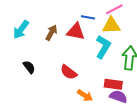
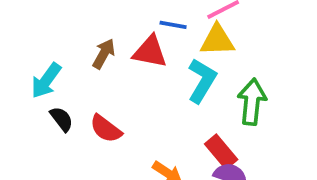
cyan arrow: (21, 30) -> (46, 81), moved
red semicircle: (69, 72) -> (106, 129), moved
red rectangle: (113, 84) -> (221, 152), turned 42

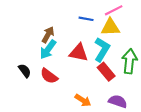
red triangle: (150, 52) -> (79, 53), moved
cyan arrow: (46, 81) -> (48, 49), moved
red rectangle: (221, 152) -> (106, 72), moved

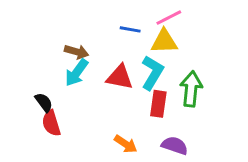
brown arrow: (48, 35) -> (77, 52), turned 77
red rectangle: (106, 72) -> (158, 104), turned 48
red semicircle: (49, 76) -> (51, 123), moved, turned 36

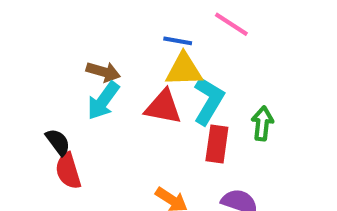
pink line: (169, 18) -> (231, 24), turned 60
yellow triangle: (164, 41) -> (184, 70), moved
green arrow: (191, 89) -> (262, 123), size x0.7

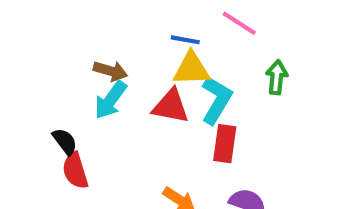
green arrow: (262, 123) -> (277, 77), moved

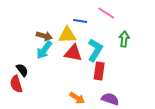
yellow triangle: (191, 69) -> (67, 35), moved
red semicircle: (75, 171) -> (16, 84), moved

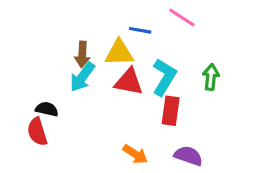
brown arrow: (44, 36) -> (82, 54), turned 77
green arrow: (124, 39) -> (211, 77), moved
black semicircle: (22, 70) -> (47, 109), turned -40

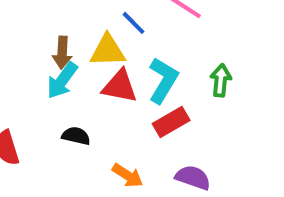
blue line: (140, 30) -> (133, 23), turned 35
black semicircle: (47, 109) -> (76, 136), moved
red rectangle: (171, 111) -> (171, 122), turned 52

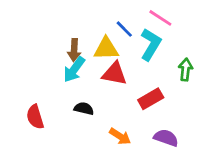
cyan L-shape: (163, 80) -> (151, 44), moved

